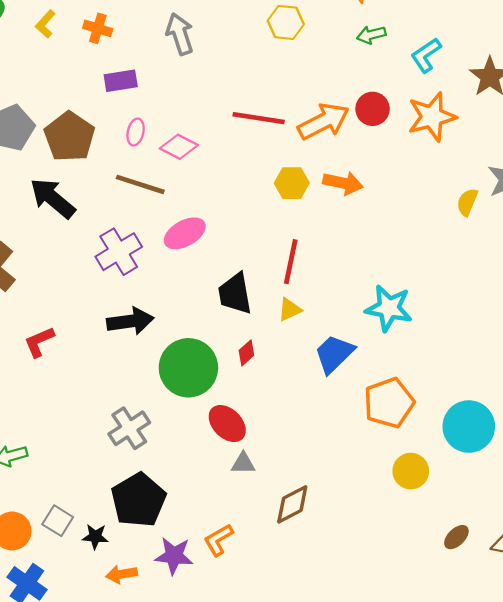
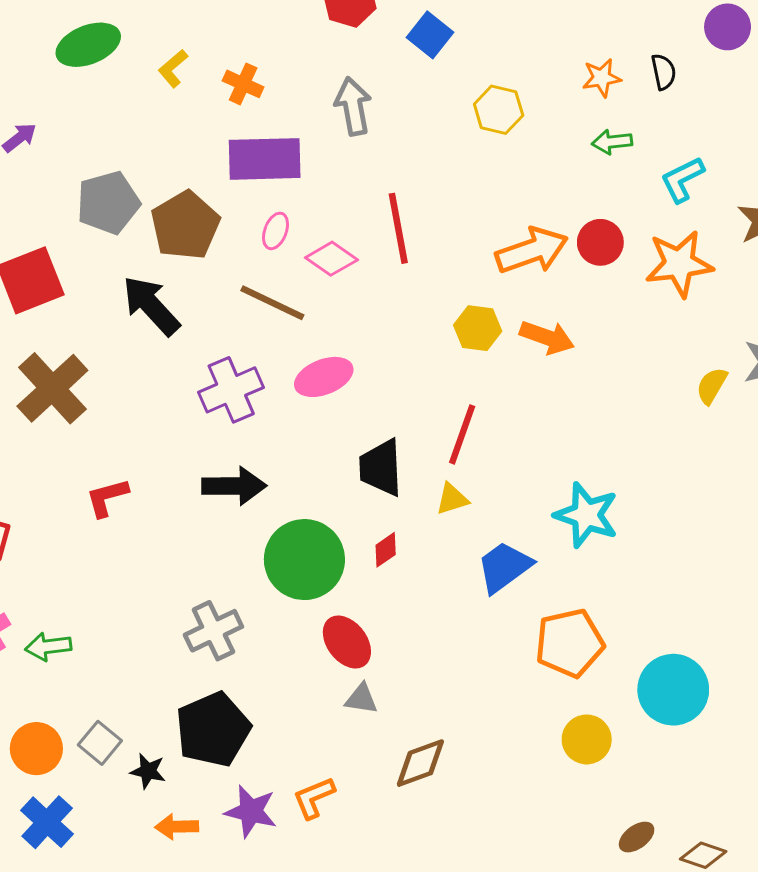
purple rectangle: (121, 81) -> (265, 159), size x1.6
red line: (259, 118) -> (398, 228), moved, turned 63

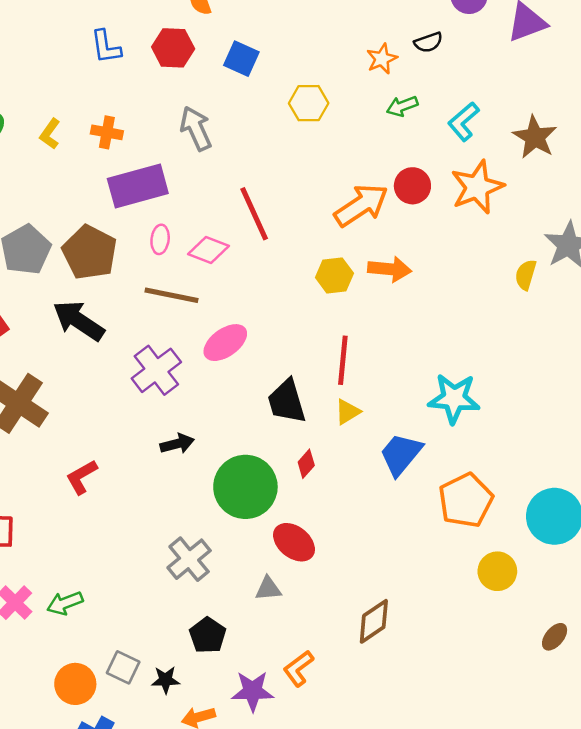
black semicircle: (664, 72) -> (428, 42), turned 96
black arrow: (234, 486) -> (177, 444), size x0.7
gray triangle: (361, 699) -> (268, 589), moved
black pentagon: (213, 729) -> (208, 635), size x0.6

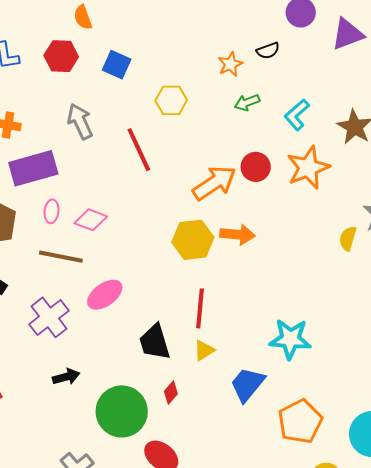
red line: (254, 214) -> (139, 150), moved
yellow hexagon: (334, 275) -> (193, 240), size x1.4

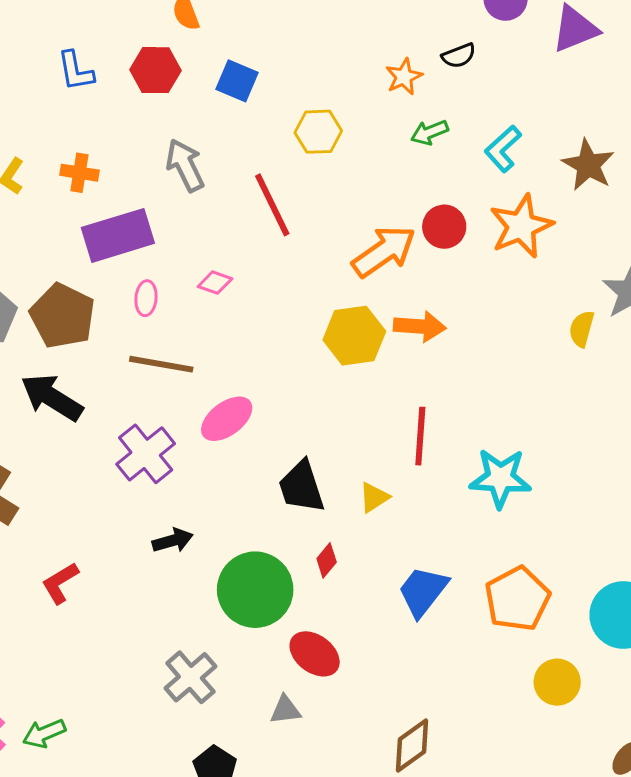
pink diamond: (91, 220) -> (215, 283), moved, size x0.7
red line: (200, 308) -> (420, 436), moved
blue trapezoid: (247, 384) -> (423, 591), moved

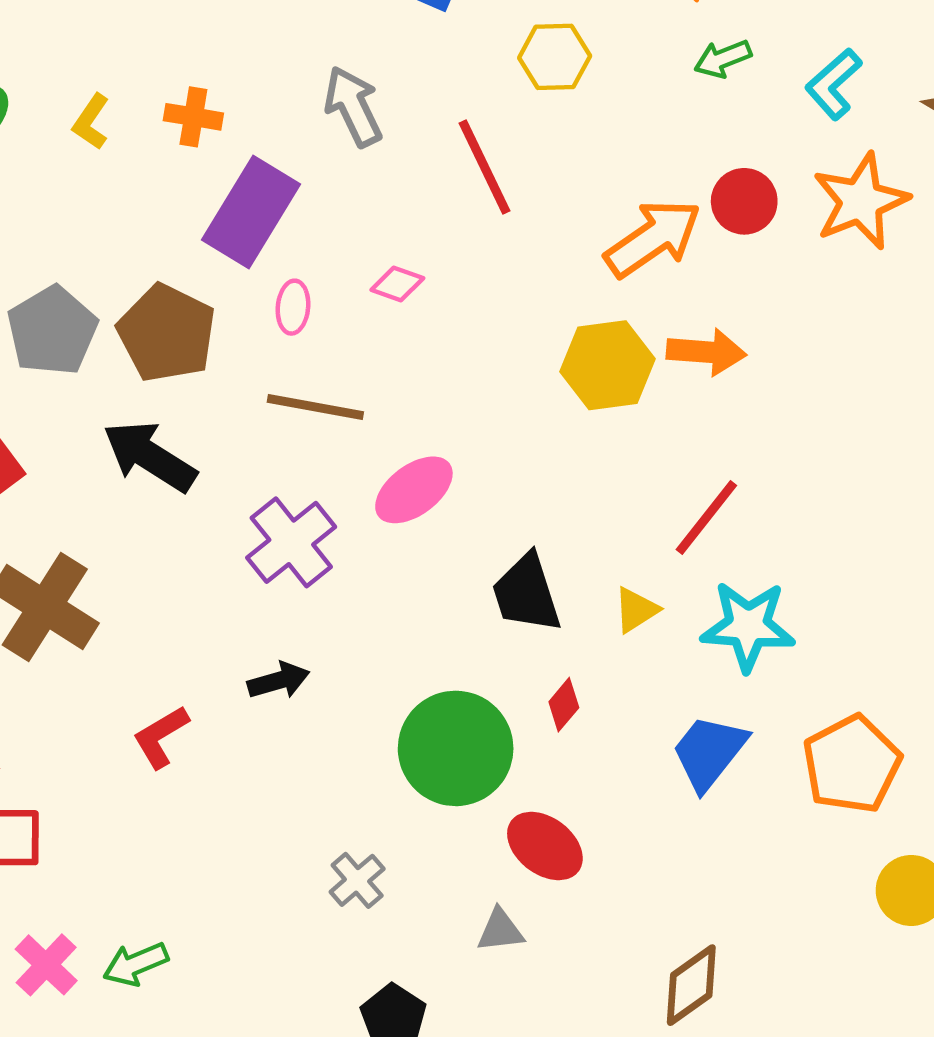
purple rectangle: (118, 235) -> (251, 212), turned -42
red line: (420, 436) -> (706, 518), turned 34
cyan star: (500, 478) -> (748, 626), moved
black arrow: (173, 540) -> (279, 681), moved
gray cross: (190, 677) -> (357, 880), size x0.7

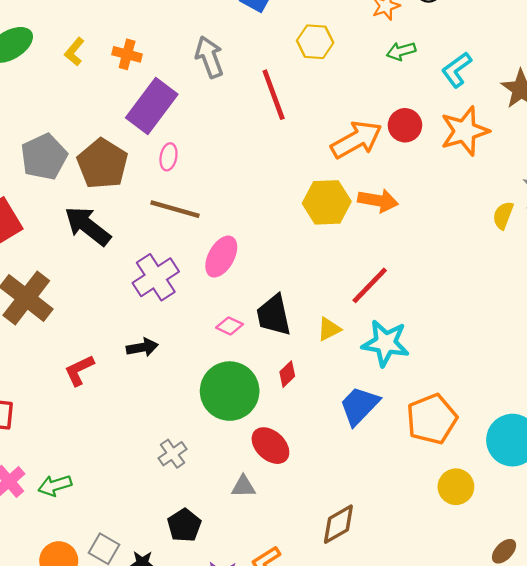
pink diamond: (397, 284) -> (230, 326), moved
pink ellipse: (414, 490) -> (221, 257), turned -30

